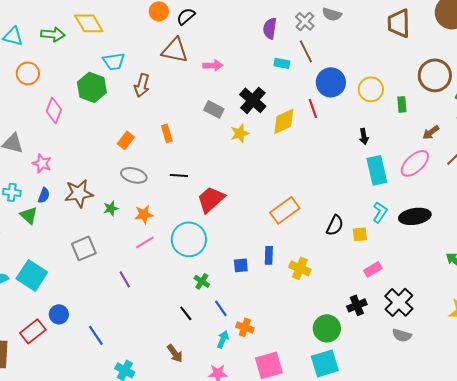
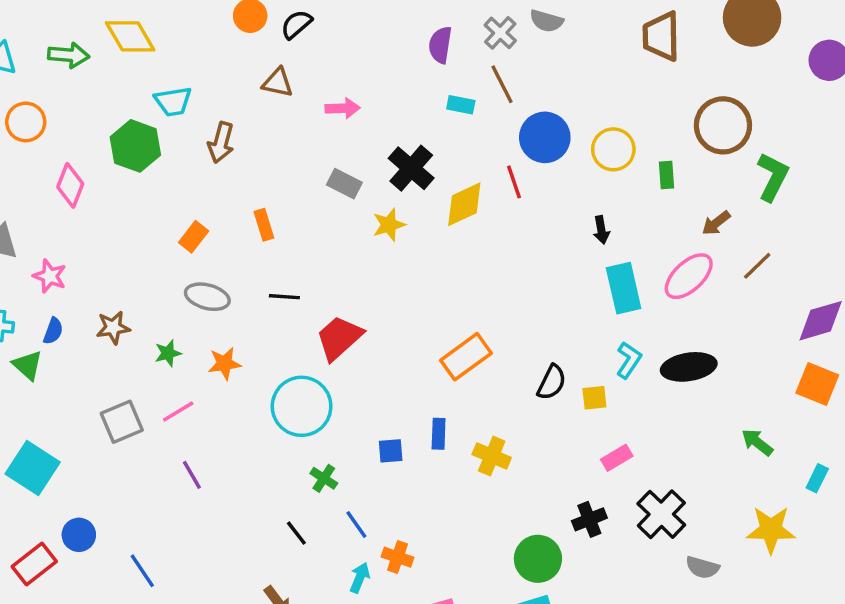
brown triangle: (175, 50) -> (278, 83), size x0.7
brown star: (79, 193) -> (113, 328), size x0.7
pink line: (145, 242) -> (178, 411), moved
gray semicircle: (402, 335) -> (702, 567), moved

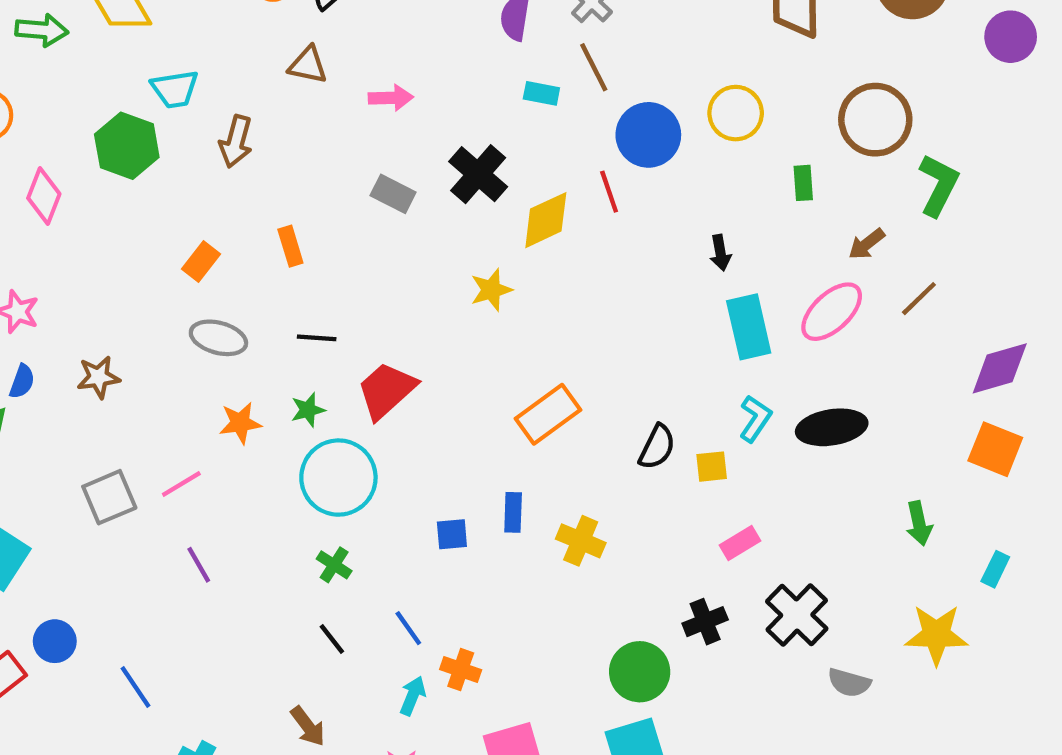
yellow circle: (613, 149) -> (736, 113), moved
yellow star: (389, 225) -> (491, 290), moved
green star: (168, 353) -> (308, 410), moved
green arrow: (757, 442) -> (919, 523), turned -140
green cross: (324, 478) -> (334, 565), moved

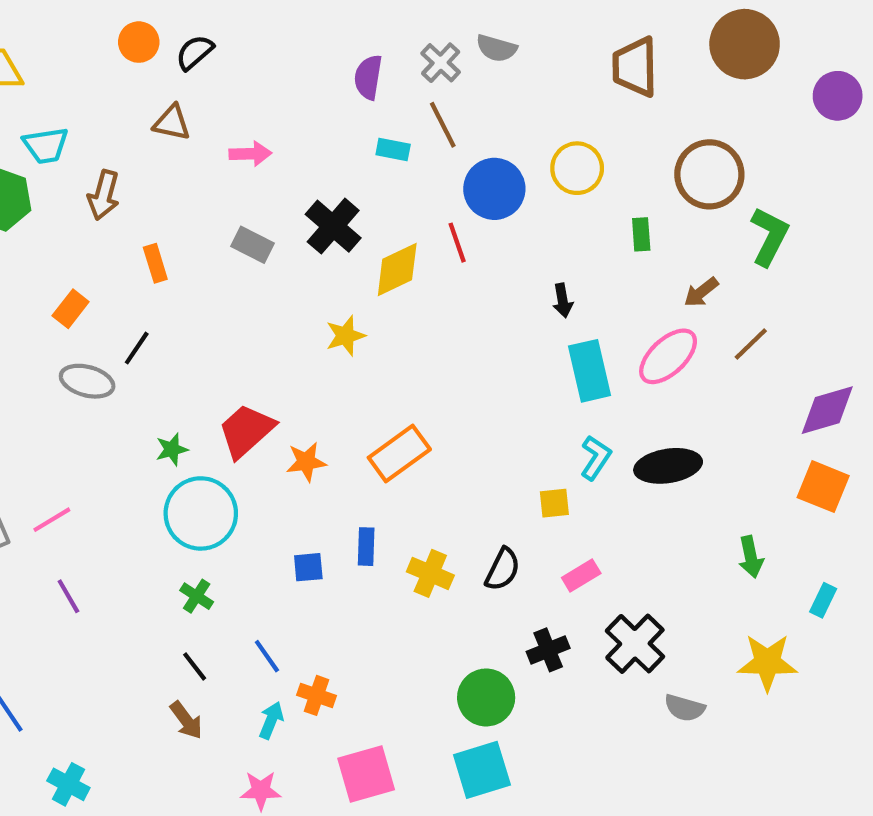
orange rectangle: (290, 246) -> (155, 263), moved
black line: (317, 338) -> (137, 348), moved, turned -60
orange star: (240, 423) -> (306, 462), moved
black semicircle: (657, 447) -> (503, 569), moved
brown arrow: (308, 726) -> (186, 720), moved

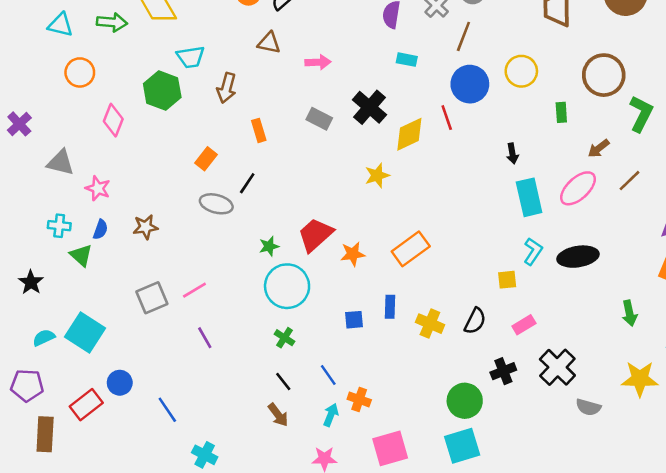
brown line: (443, 125) -> (463, 36), moved, turned 48

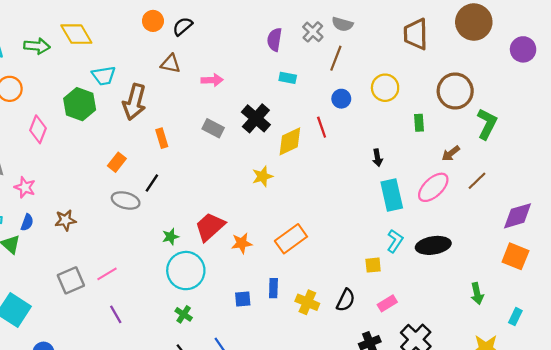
blue circle: (470, 84) -> (341, 99), size x0.6
brown arrow: (227, 88) -> (134, 102), size x1.4

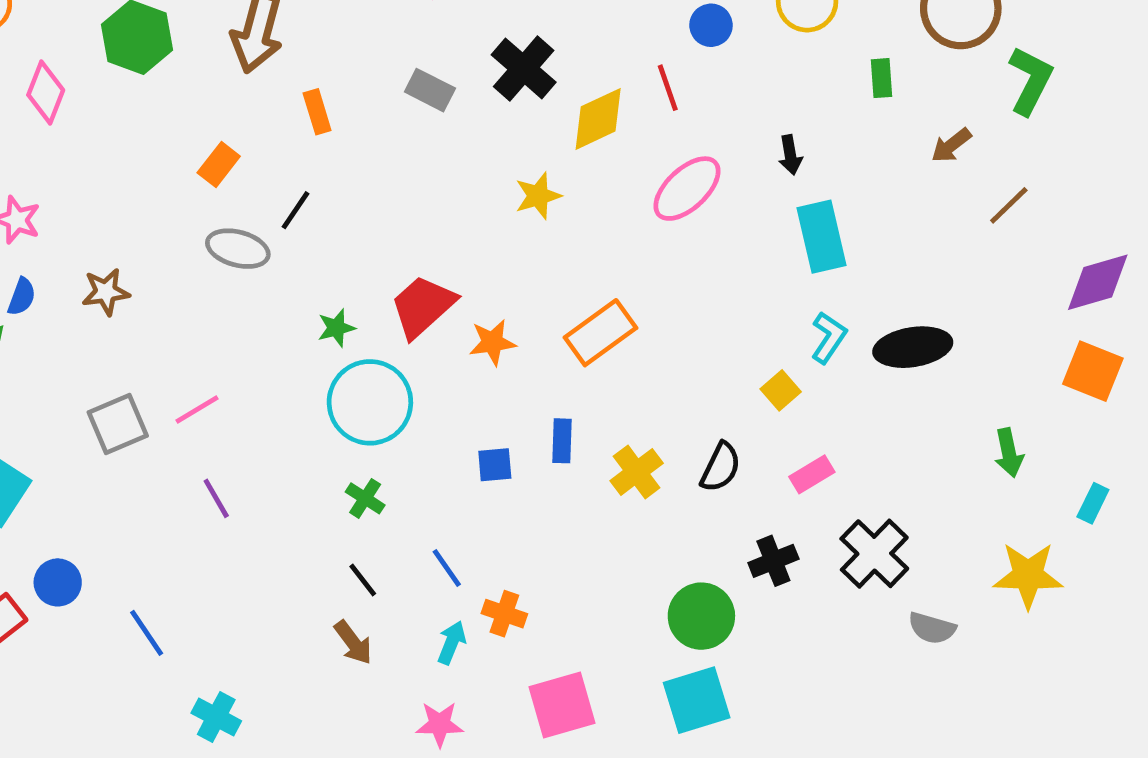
pink ellipse: (433, 187) -> (687, 189), moved
yellow square: (373, 265) -> (781, 390), turned -35
yellow cross: (307, 302) -> (637, 472), turned 30

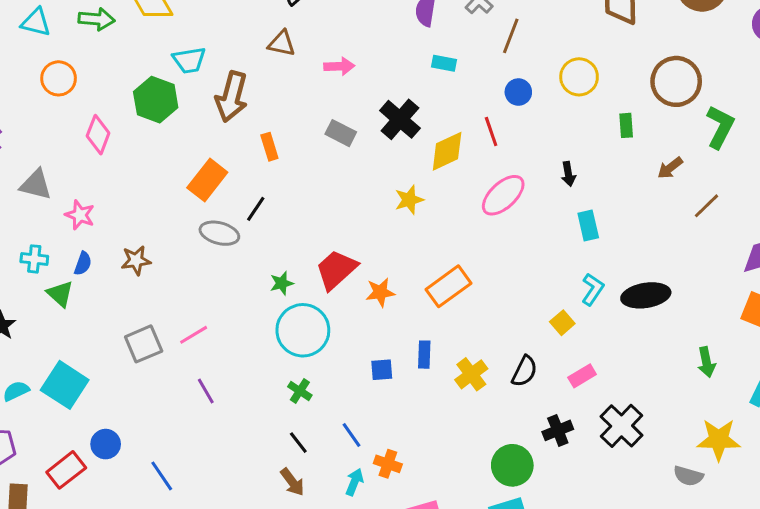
orange rectangle: (219, 165) -> (207, 180), size x1.5
cyan rectangle: (821, 237) -> (588, 226), size x0.7
gray semicircle: (932, 628) -> (688, 476), moved

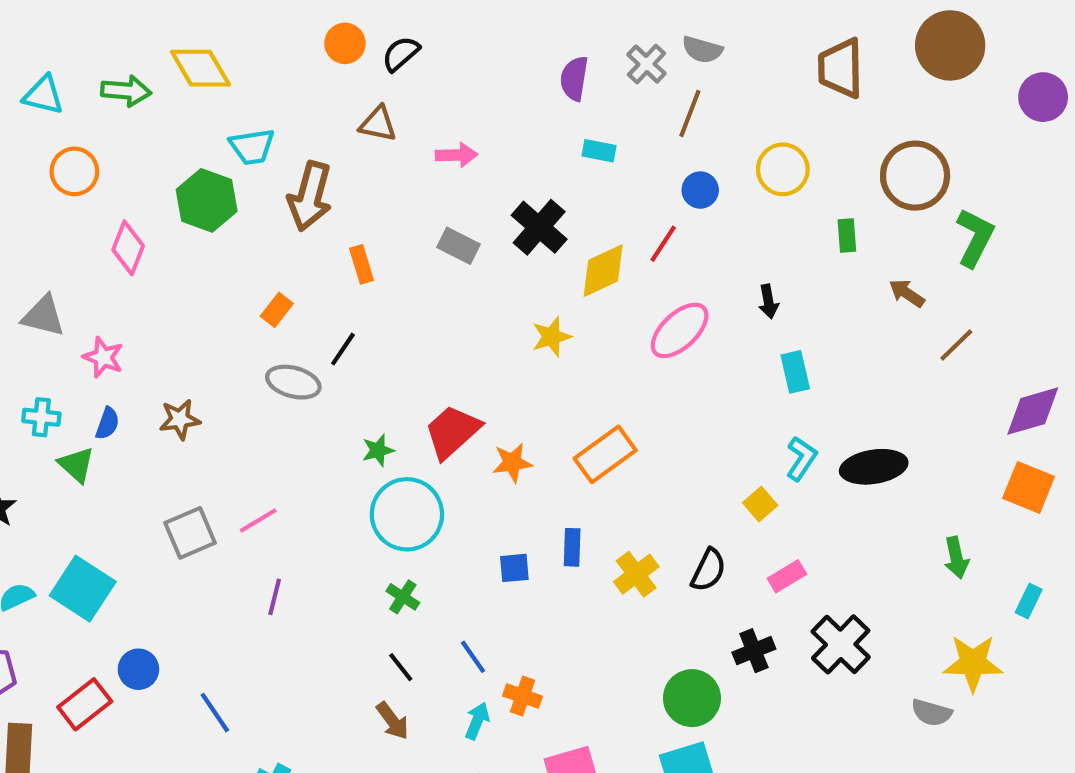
red line: (491, 131) -> (663, 244), turned 52
brown arrow: (670, 168) -> (907, 293), turned 72
orange rectangle: (207, 180) -> (277, 310), size x0.6
purple line: (206, 391) -> (275, 597), turned 44

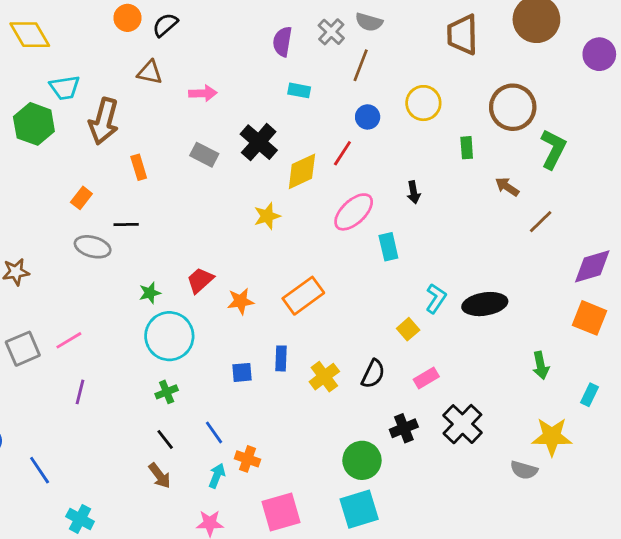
black line: (343, 349) -> (126, 224), turned 55
cyan rectangle: (795, 372) -> (388, 247), moved
red trapezoid: (452, 432) -> (200, 280), size x0.7
green cross: (403, 597) -> (167, 392), turned 35

